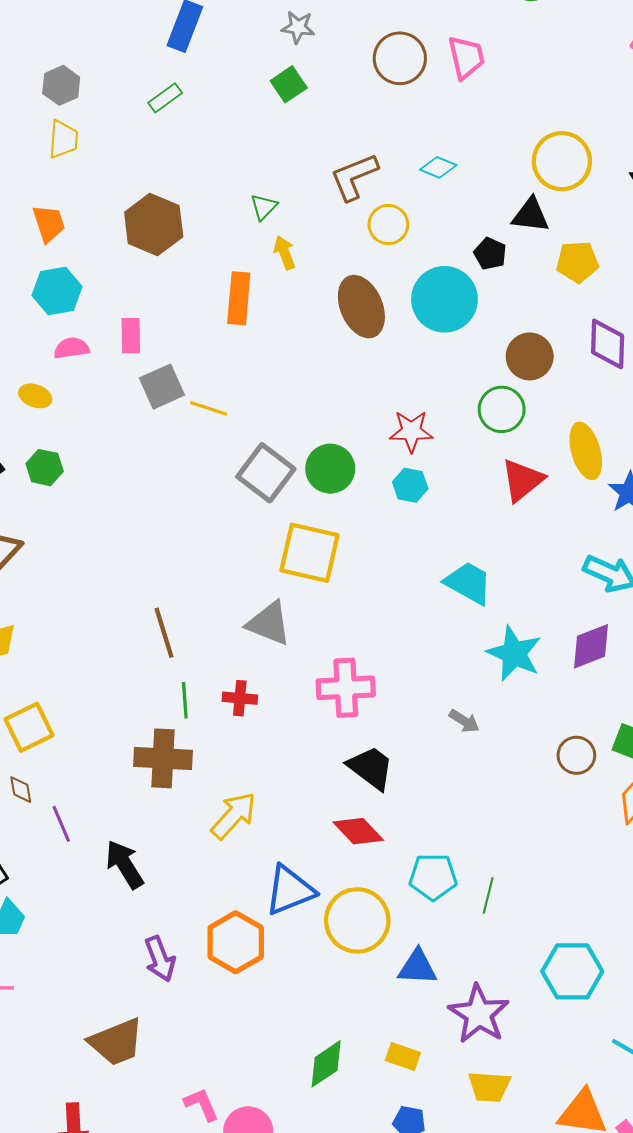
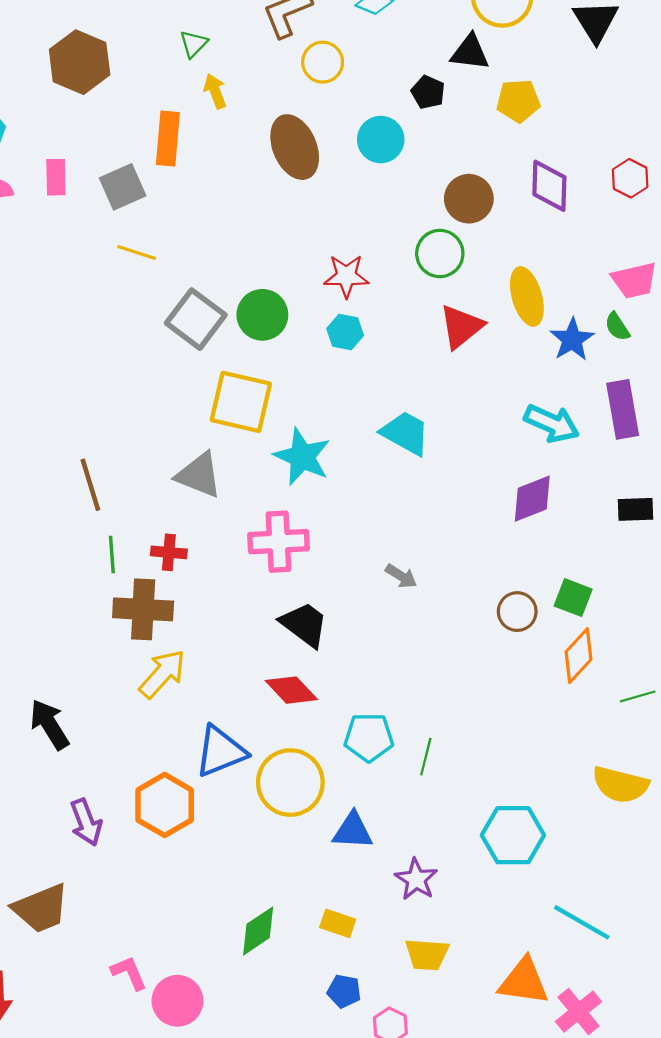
cyan circle: (444, 299) -> (381, 140), size x0.7
gray square: (162, 387) -> (123, 187), moved
cyan star: (514, 654) -> (302, 457), moved
brown cross: (163, 758) -> (143, 609), moved
purple star: (479, 1014) -> (416, 879), size x0.7

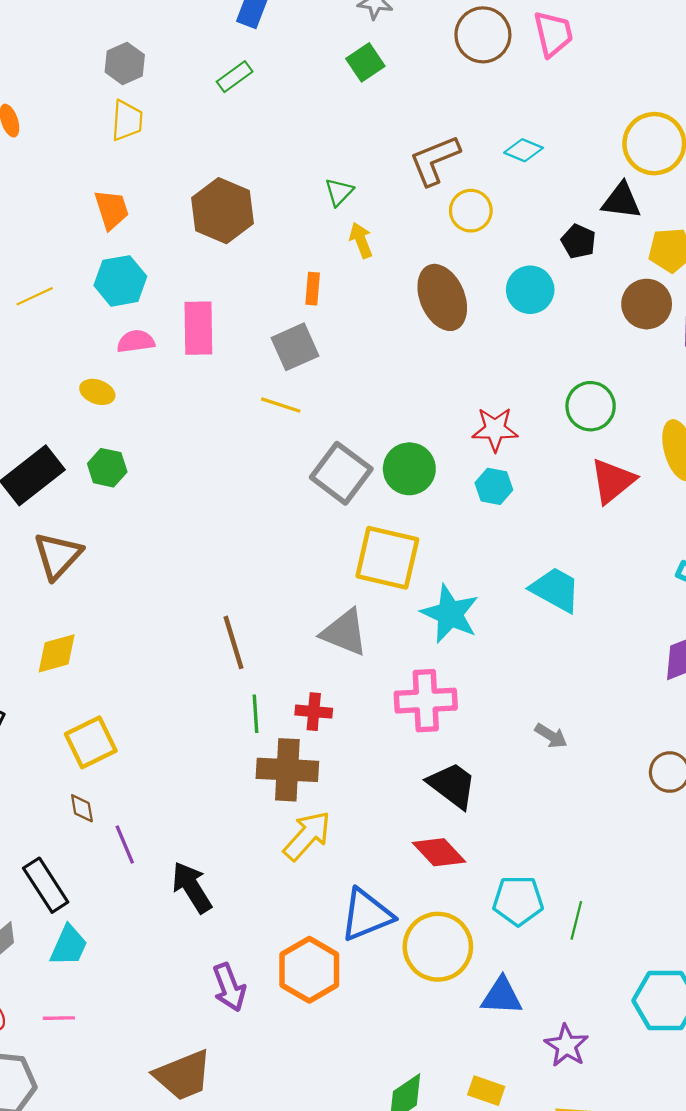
orange rectangle: (168, 138) -> (313, 289), size x0.6
pink rectangle: (56, 177) -> (198, 328), size x1.4
gray square: (123, 187) -> (295, 347), moved
brown circle: (469, 199) -> (647, 304), moved

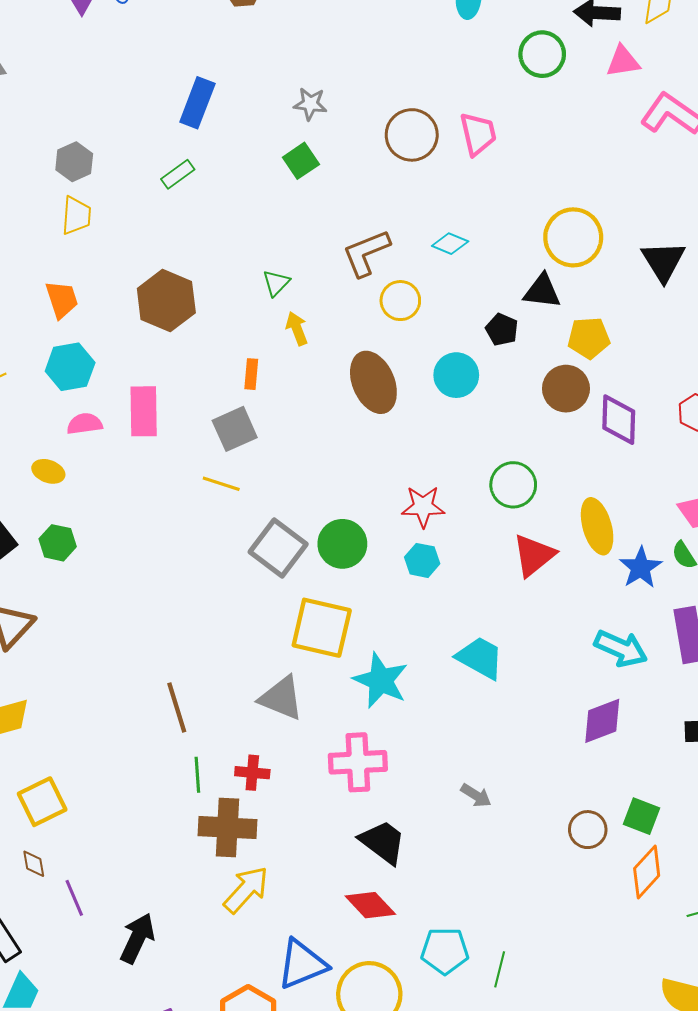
black arrow: (192, 887) -> (137, 938), turned 57

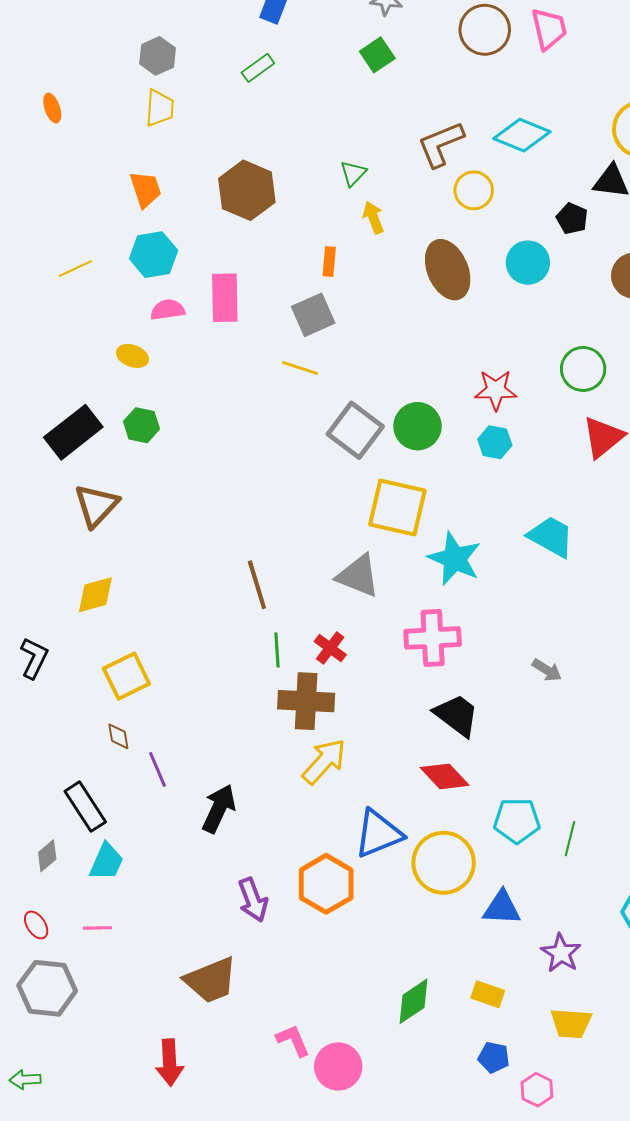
cyan diamond: (450, 244) -> (522, 135), size x1.6
red cross: (252, 773) -> (330, 648), turned 32

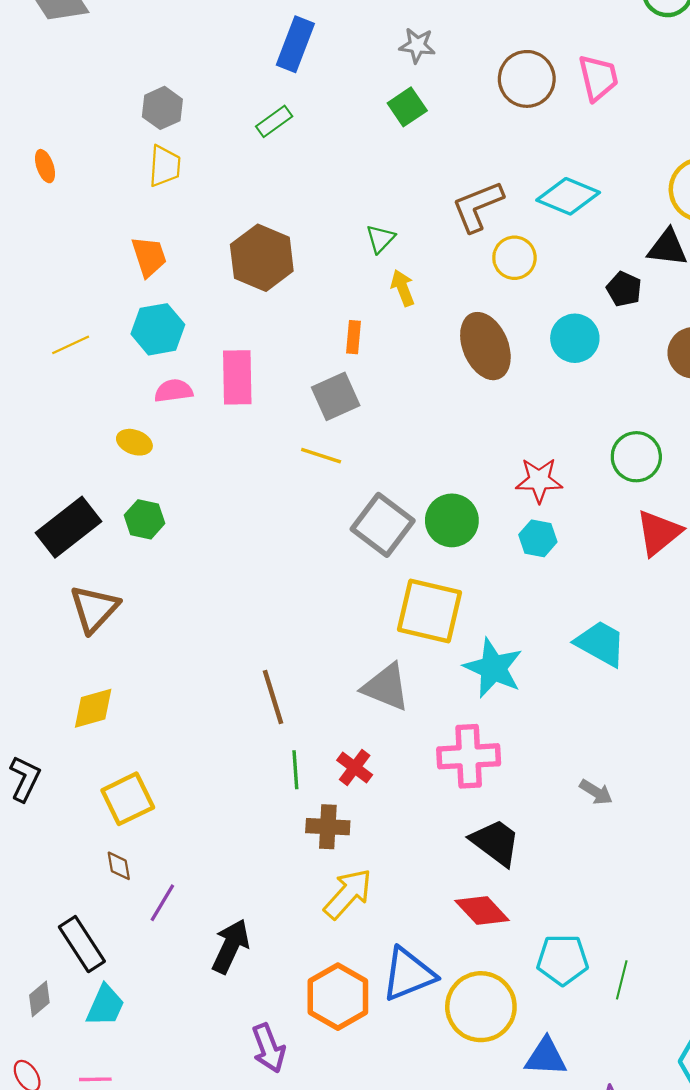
brown cross: (306, 701) -> (328, 827), size x0.7
purple line: (158, 769) -> (162, 903), turned 54
orange hexagon: (326, 884) -> (338, 997), moved

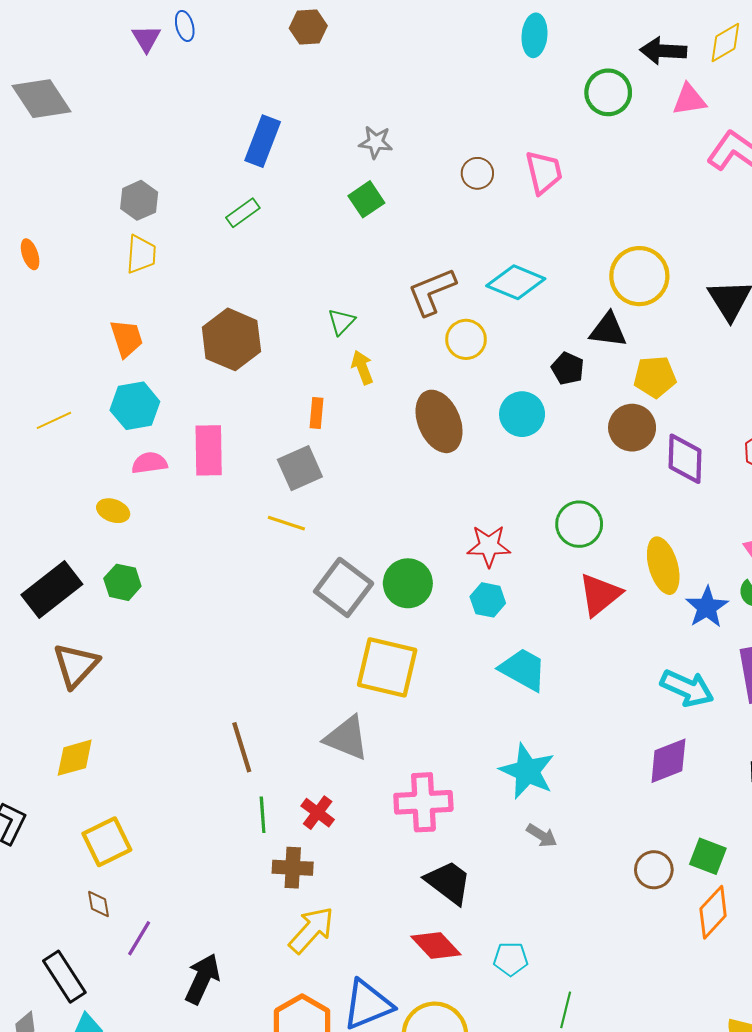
brown circle: (527, 79) -> (477, 173), size x0.6
cyan trapezoid: (601, 643) -> (523, 669), moved
cyan star: (493, 668) -> (527, 771), moved
cyan pentagon: (563, 960) -> (511, 959), moved, size x0.7

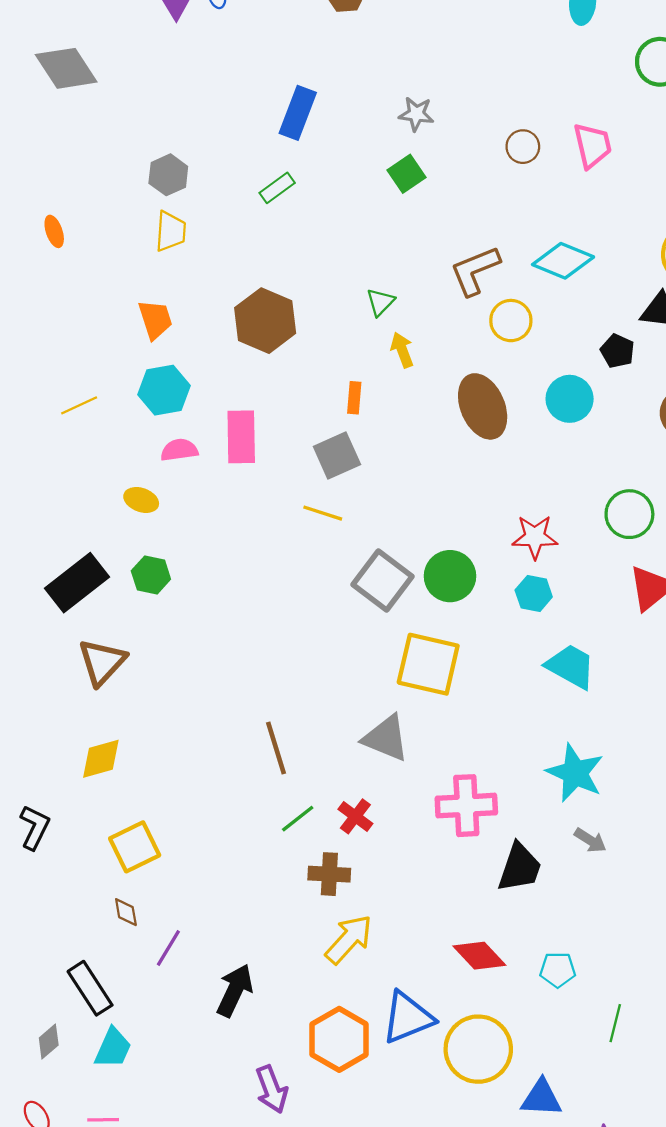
green line: (263, 815) -> (298, 819), turned 56
black trapezoid: (448, 882) -> (520, 868), moved, turned 72

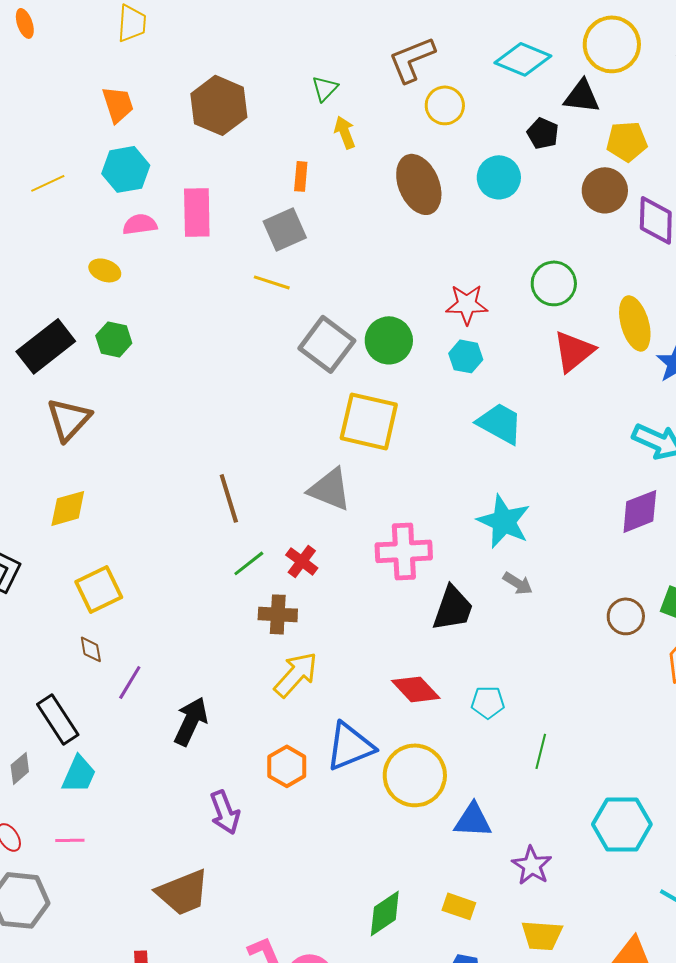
cyan diamond: (563, 261) -> (523, 59), moved
orange hexagon: (339, 1039) -> (287, 766), size x0.7

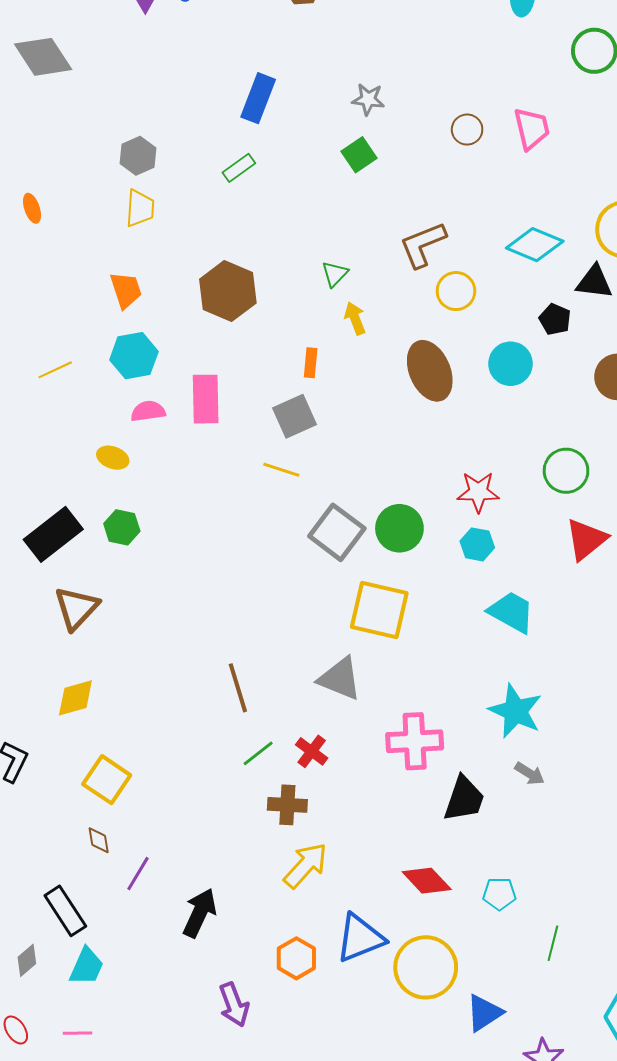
yellow square: (99, 589) -> (107, 780), turned -30
blue triangle: (473, 820) -> (484, 1013), turned -36

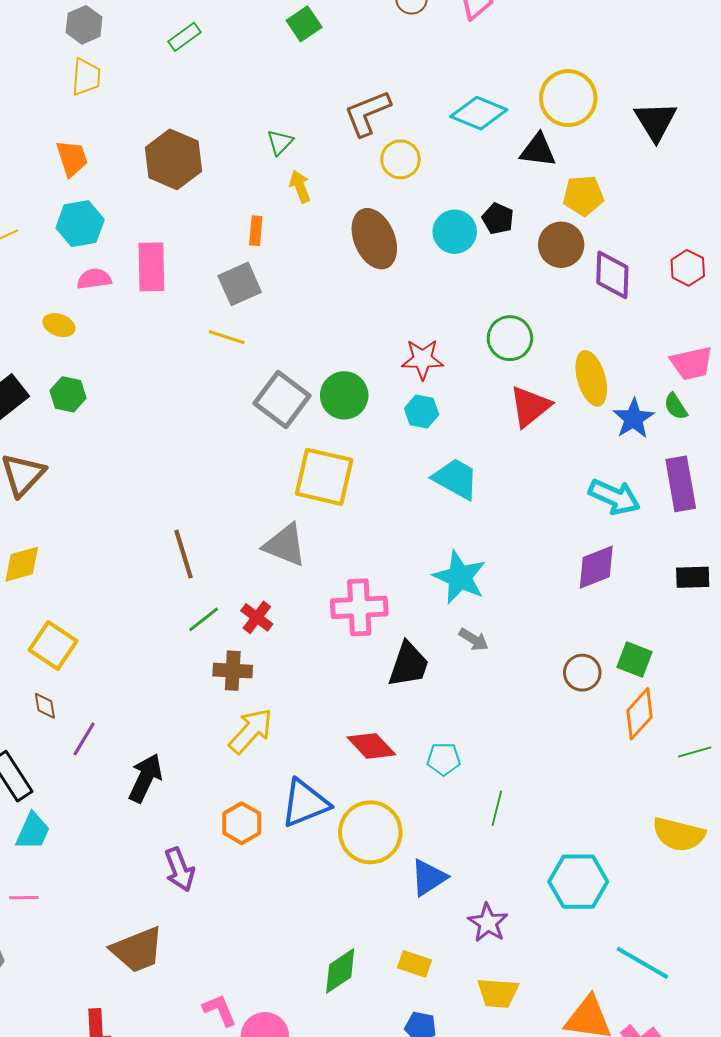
black pentagon: (555, 319) -> (498, 219), moved

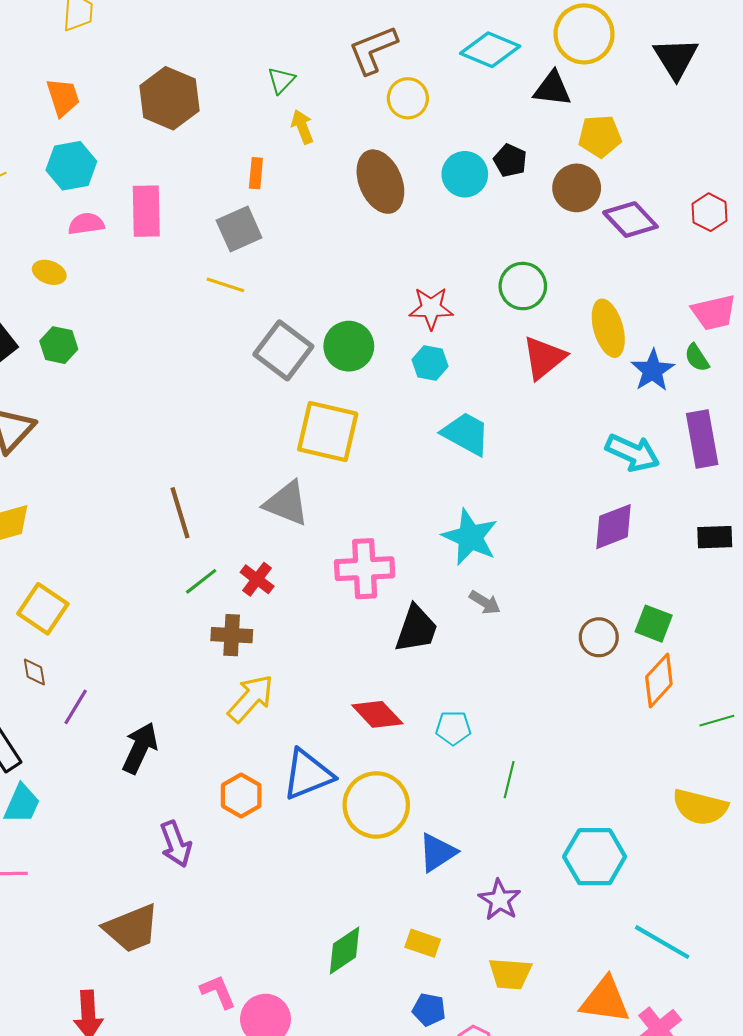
purple diamond: (612, 275) -> (630, 220), turned -45

